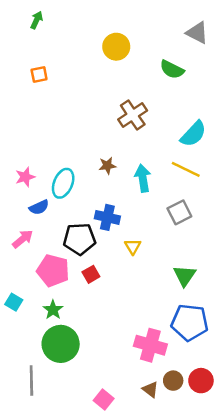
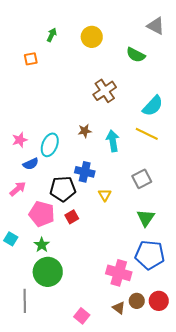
green arrow: (37, 20) -> (52, 35), moved
gray square: (179, 212) -> (142, 179), moved

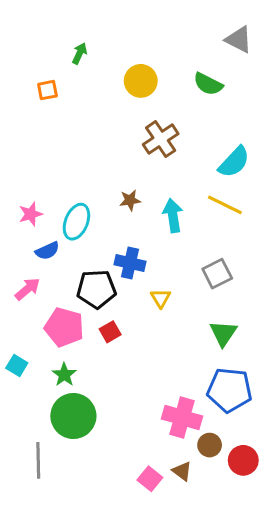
yellow circle: (92, 37) -> (141, 81), moved
brown circle: (137, 301) -> (210, 445), moved
pink square: (82, 316) -> (150, 479), moved

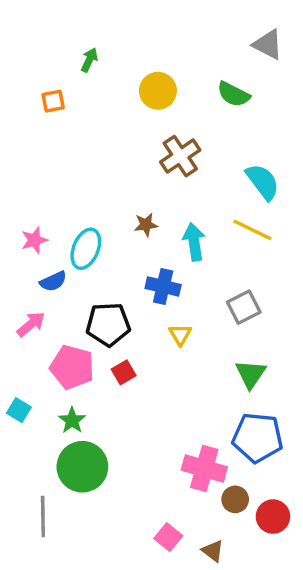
cyan semicircle: (234, 162) -> (263, 182), turned -80
blue cross: (130, 263) -> (163, 286), moved
brown triangle: (182, 471) -> (213, 551), moved

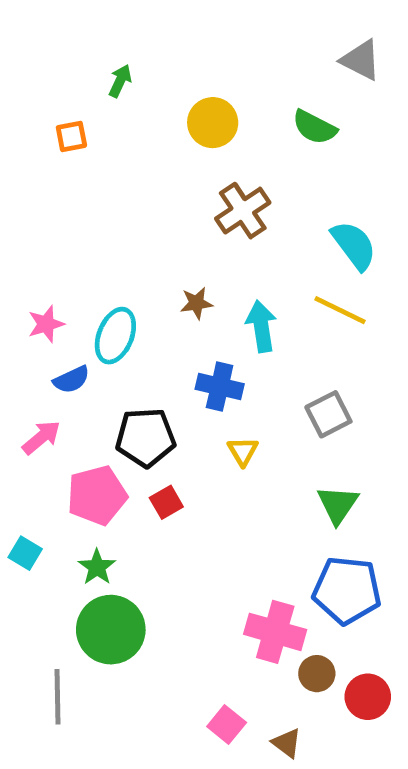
pink pentagon: (72, 367) -> (97, 495), turned -30

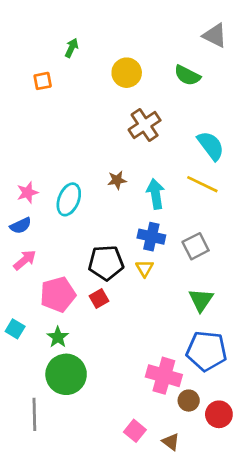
blue semicircle: (71, 380) -> (21, 226), moved
blue cross: (220, 387) -> (151, 237), moved
black pentagon: (146, 437) -> (106, 263), moved

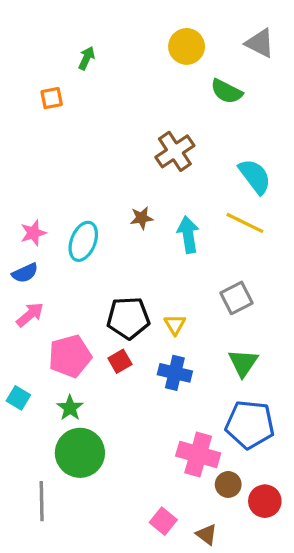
yellow circle: (127, 73) -> (187, 46), moved
blue cross: (151, 237) -> (175, 373), moved

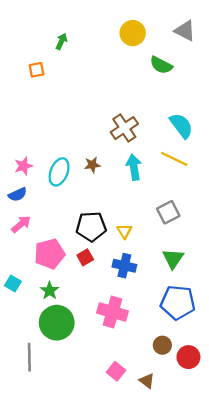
brown cross: (175, 151) -> (124, 128), moved
brown star: (142, 218) -> (92, 165), moved
pink cross: (198, 454) -> (112, 312), moved

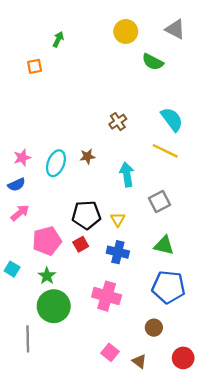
brown cross: (124, 128) -> (118, 122), size x0.7
cyan arrow: (134, 167) -> (127, 174), moved
green triangle: (173, 259) -> (164, 245), turned -50
red circle: (188, 357) -> (183, 358), moved

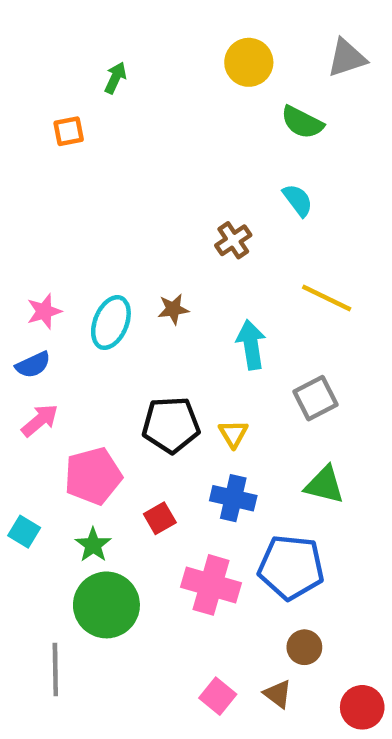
gray triangle: (175, 29) -> (347, 58), turned -45
cyan semicircle: (172, 119) -> (298, 200), moved, size x0.7
red square: (81, 244) -> (160, 518), moved
blue pentagon: (169, 287) -> (291, 567), moved
brown triangle: (139, 361) -> (278, 694), moved

